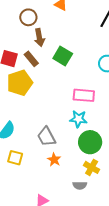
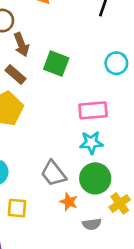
green circle: (90, 142) -> (95, 178), moved
yellow cross: (92, 167) -> (120, 203), turned 35
gray semicircle: (80, 185) -> (92, 224), moved

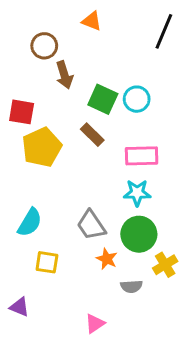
cyan circle: (116, 63) -> (137, 99), moved
brown rectangle: (16, 74) -> (92, 135), moved

